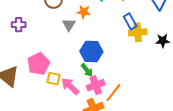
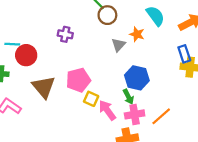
orange line: (113, 93) -> (161, 116), moved

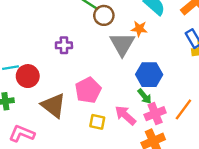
gray triangle: (118, 45) -> (122, 44), size x1.6
yellow square: (91, 99) -> (97, 122), moved

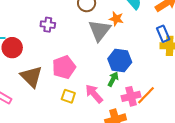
green arrow: (145, 96) -> (113, 79), turned -120
pink cross: (155, 114) -> (131, 96), moved

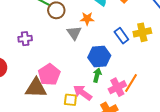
gray triangle: (100, 30) -> (74, 33), size x0.7
blue rectangle: (163, 34) -> (121, 36), moved
brown triangle: (31, 77) -> (36, 88), moved, turned -30
yellow square: (68, 96) -> (70, 100), moved

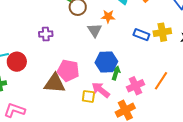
blue rectangle: (121, 36) -> (141, 35), turned -35
blue hexagon: (99, 56) -> (106, 62), moved
pink pentagon: (49, 75) -> (68, 71), turned -30
orange line: (131, 83) -> (161, 81), moved

